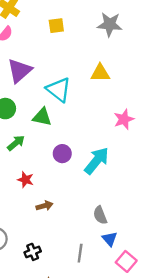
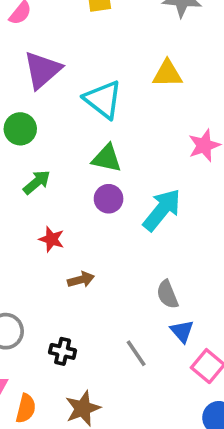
green triangle: (42, 117) -> (107, 158), moved
black cross: (33, 252) -> (63, 351), turned 35
gray line: (80, 253) -> (136, 353), turned -42

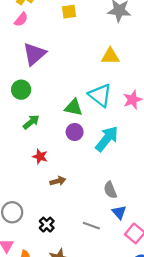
cyan triangle: (103, 99) -> (100, 95), moved
black cross: (63, 351) -> (47, 225), turned 32
gray line: (136, 353) -> (91, 226), turned -36

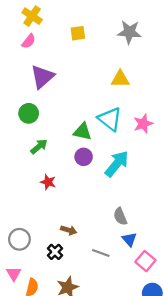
brown arrow: (58, 181) -> (69, 230), moved, turned 32

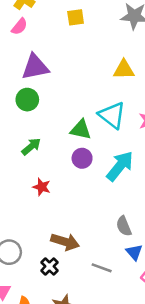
purple triangle: (42, 77) -> (35, 67), turned 30
green circle: (29, 113) -> (27, 100), moved
brown arrow: (69, 230) -> (65, 242), size x1.5

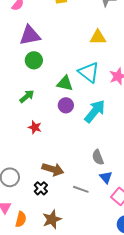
green circle: (27, 100) -> (34, 60), moved

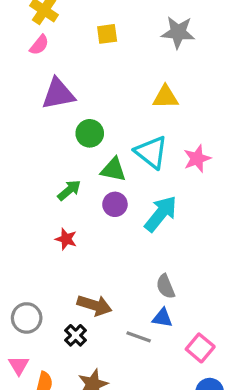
green circle: (34, 60) -> (90, 133), moved
green arrow: (27, 96) -> (69, 190), moved
blue triangle: (106, 177) -> (162, 318), moved, turned -40

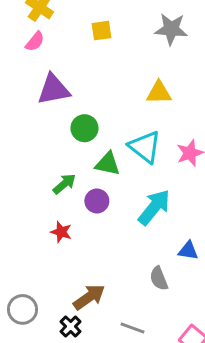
purple circle: (115, 204) -> (97, 201), moved
brown arrow: (94, 305) -> (89, 297), turned -52
blue triangle: (162, 318) -> (188, 251), moved

